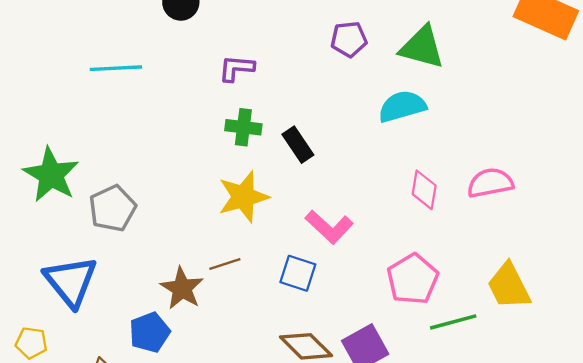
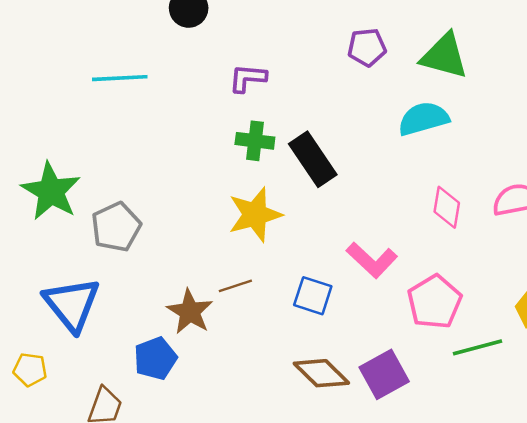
black rectangle: (298, 145) -> (313, 159), size x1.4
pink L-shape: (329, 227) -> (372, 260), moved

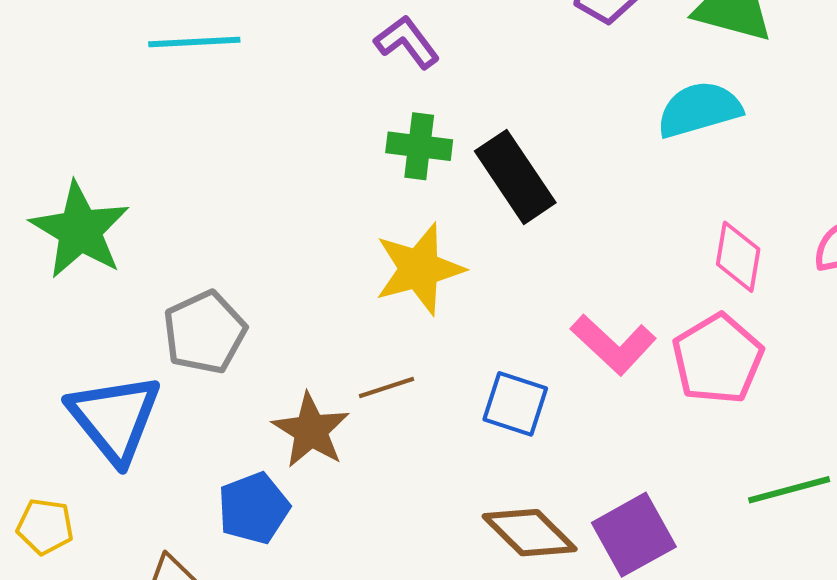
purple L-shape: (248, 78) -> (407, 42), turned 48
gray pentagon: (116, 227) -> (205, 332), moved
pink pentagon: (434, 302) -> (718, 359), moved

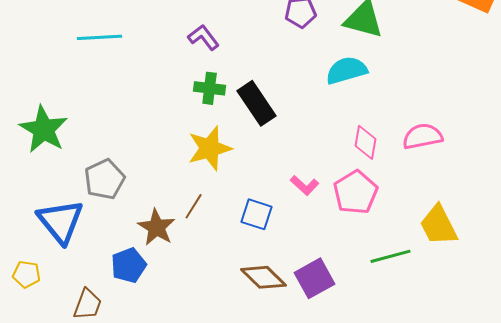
pink L-shape: (613, 345) -> (305, 185), size x0.7
brown line: (386, 387) -> (194, 206), turned -40

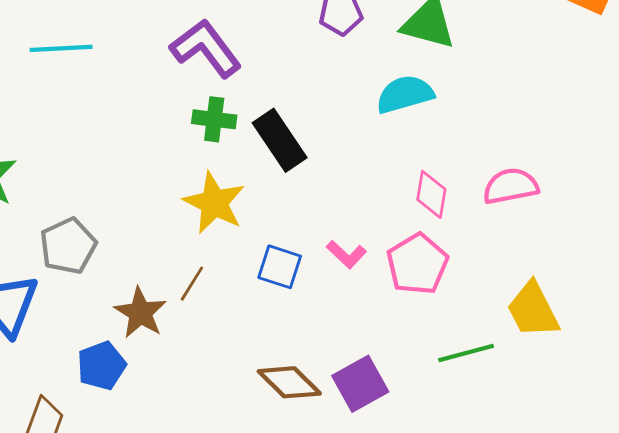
purple L-shape: (204, 37) -> (206, 48), size x1.6
yellow star: (210, 148) -> (214, 203), turned -30
blue square: (257, 214) -> (280, 267), moved

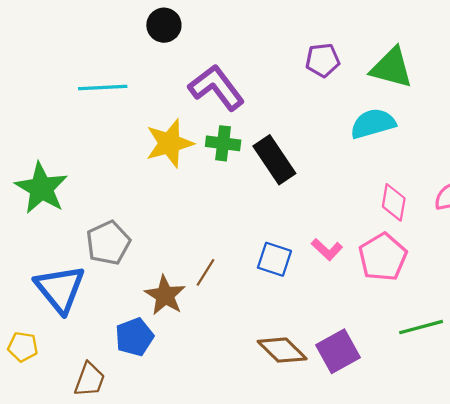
yellow star: (214, 203) -> (169, 143), moved, turned 30

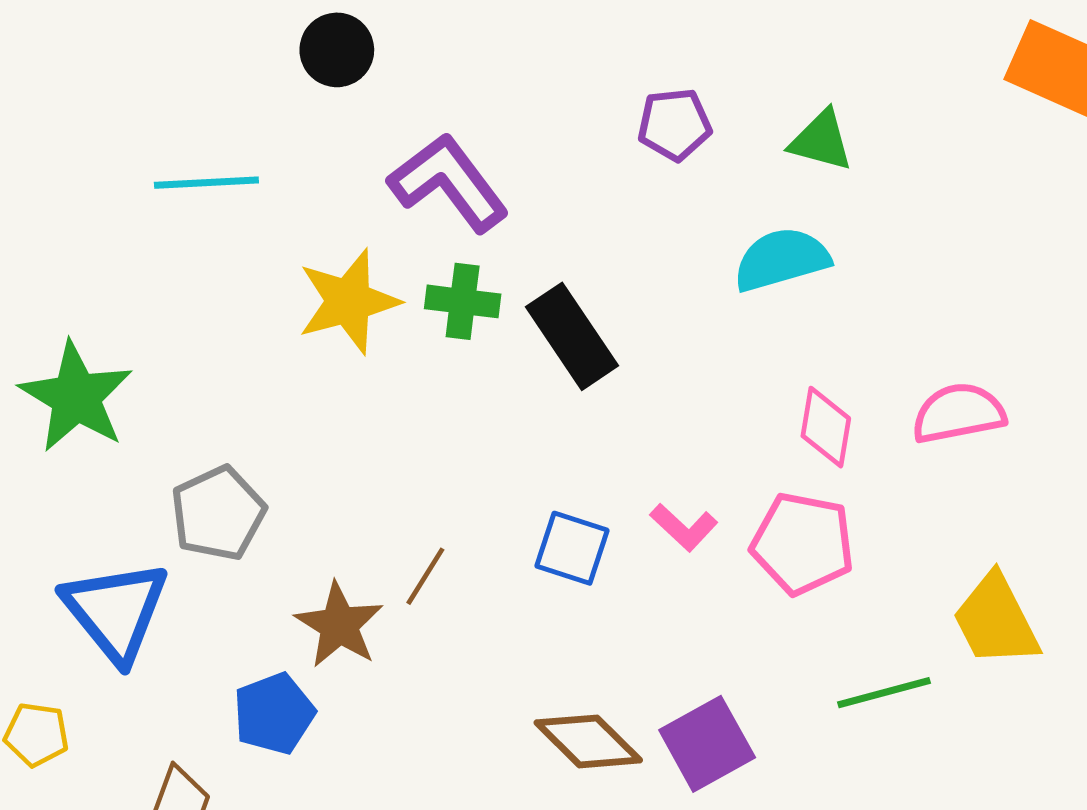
green triangle: (391, 68) -> (821, 141), size x0.7
pink pentagon: (383, 257) -> (803, 544), turned -30

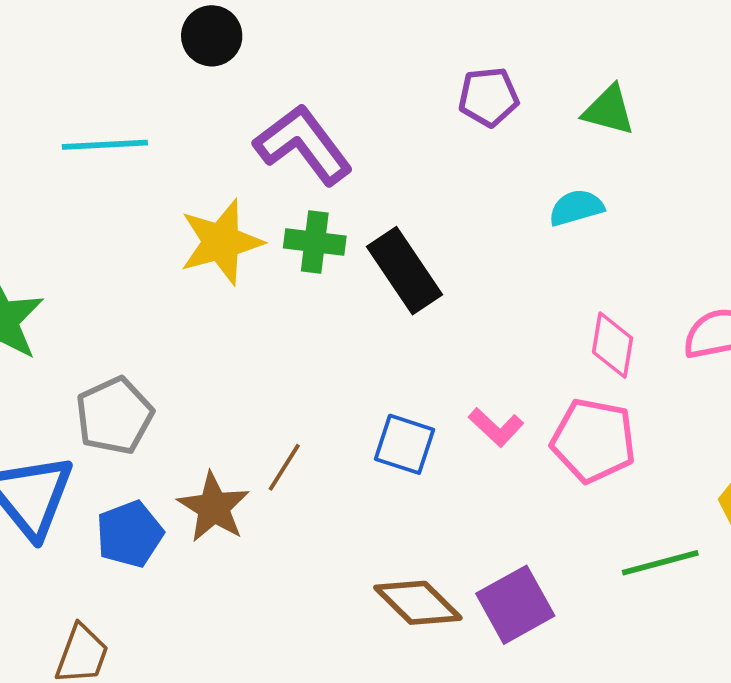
cyan semicircle: (782, 259) -> (576, 208), size x0.7
blue pentagon: (274, 714) -> (130, 534), moved

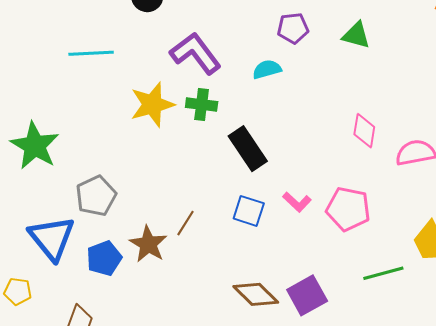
cyan semicircle: (576, 208) -> (267, 69), moved
black rectangle: (404, 271) -> (248, 149), moved
pink diamond: (613, 345) -> (364, 131), moved

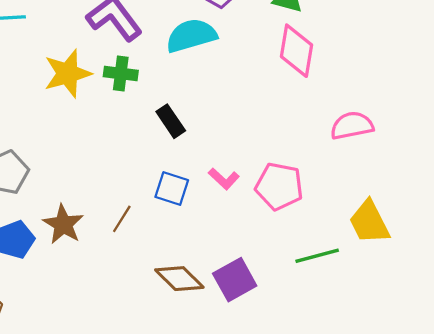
cyan semicircle: (267, 69) -> (191, 36), size x1.6
pink diamond: (364, 131) -> (297, 51), moved, size x1.4
black rectangle: (248, 149) -> (171, 121), size x0.7
brown line: (185, 223) -> (122, 219), moved

